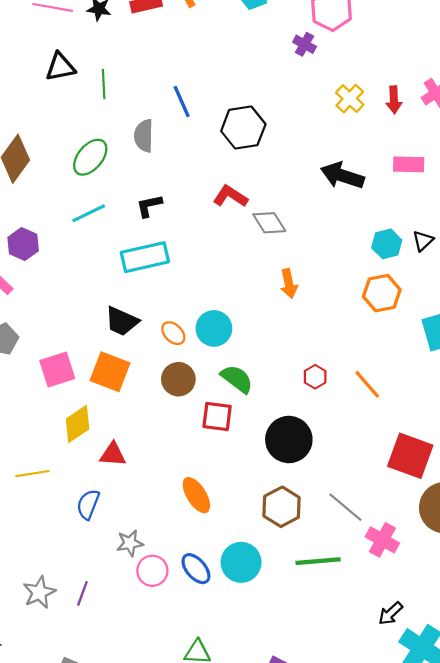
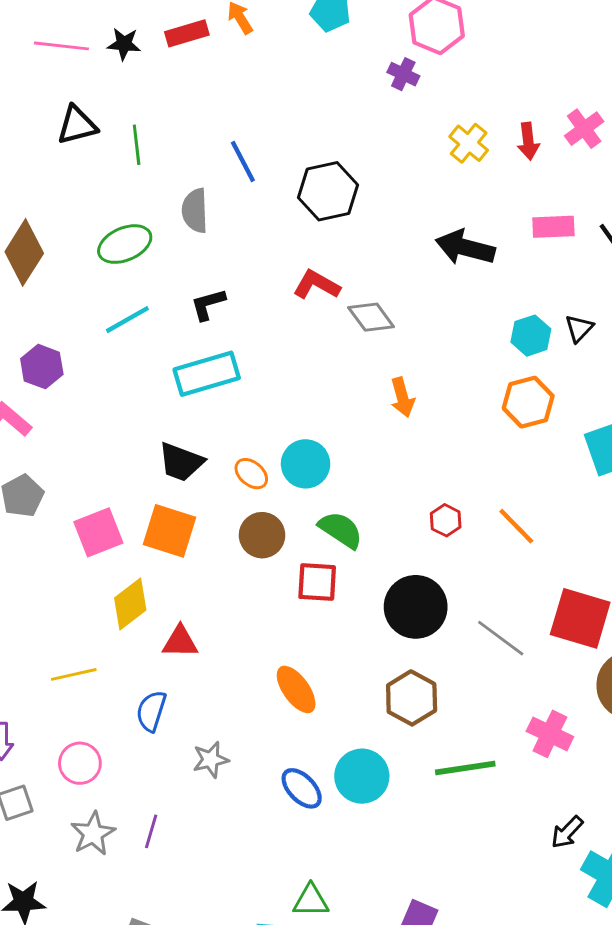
green ellipse: (90, 157) -> (125, 244), turned 30
gray line: (345, 507) -> (501, 638), moved
pink circle: (152, 571) -> (80, 763), moved

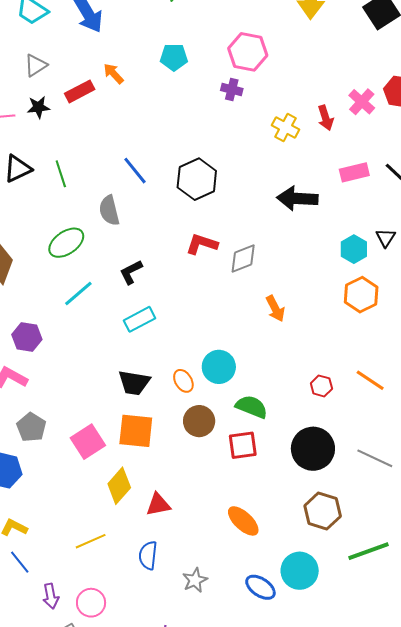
gray diamond: (371, 317) -> (243, 259), turned -64
cyan rectangle: (207, 374) -> (140, 319), size x0.7
orange ellipse: (251, 474) -> (183, 381), turned 30
pink circle: (80, 763) -> (91, 603), moved

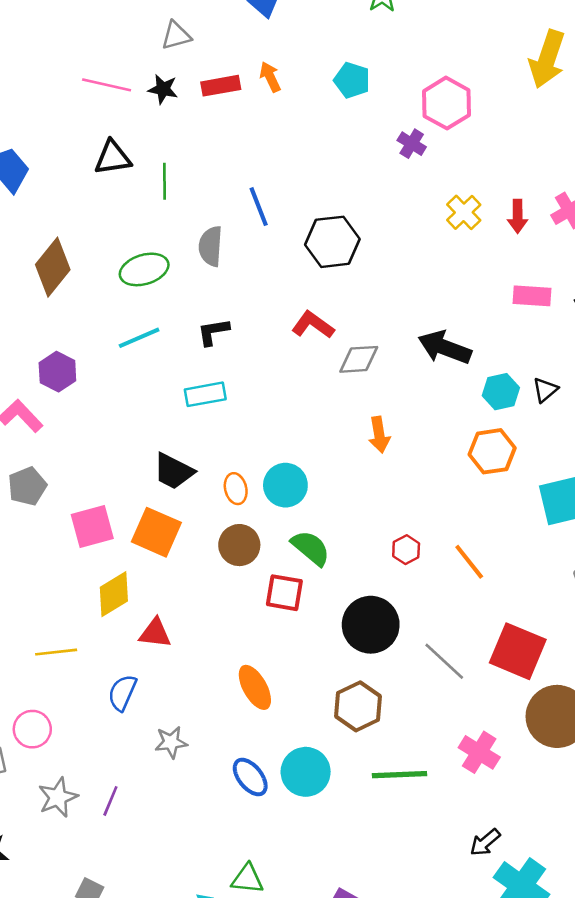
black arrow: (297, 198) -> (445, 347), moved

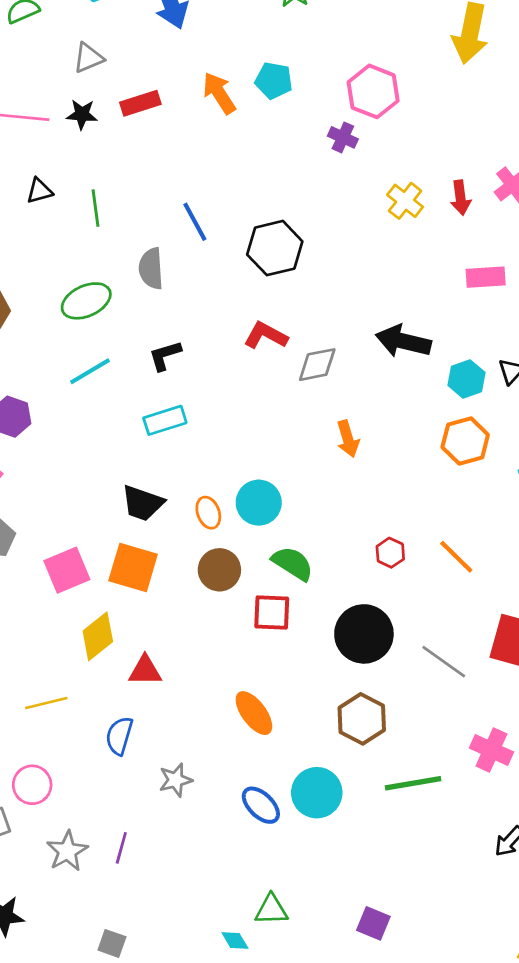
orange arrow: (270, 77) -> (219, 93), moved, size x1.4
black triangle: (113, 158) -> (39, 191), size x0.7

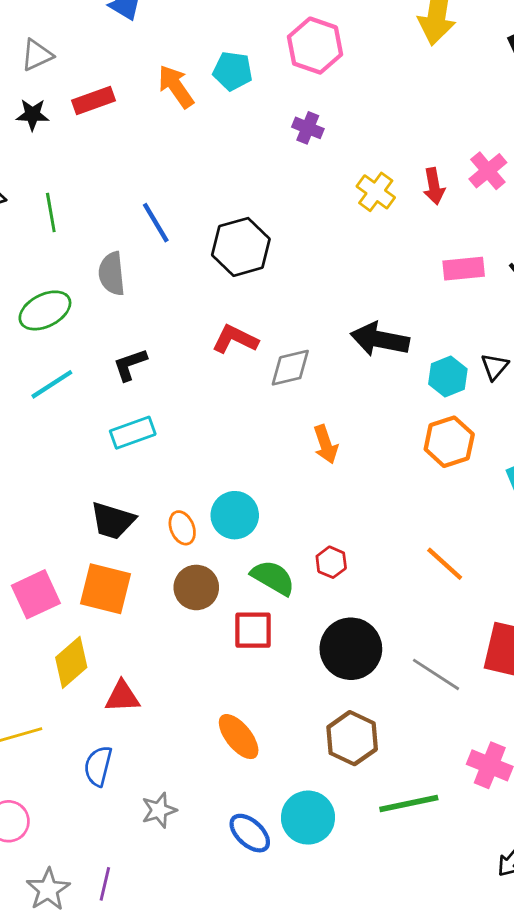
pink hexagon: (373, 91) -> (315, 46), moved
red hexagon: (390, 553) -> (331, 562), moved

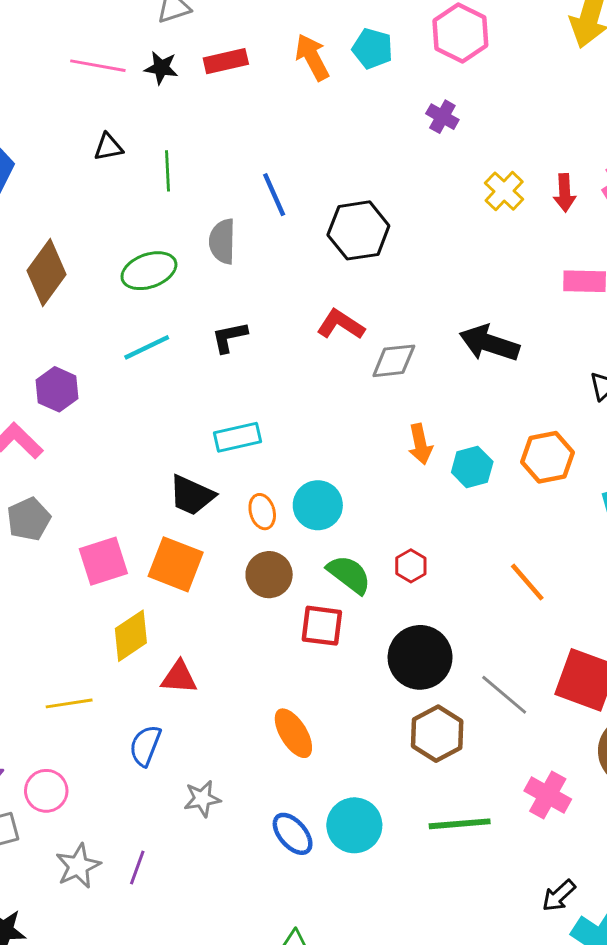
cyan hexagon: (448, 376) -> (472, 467), moved
cyan rectangle: (133, 433) -> (238, 437), moved
brown hexagon: (352, 738) -> (437, 734), moved

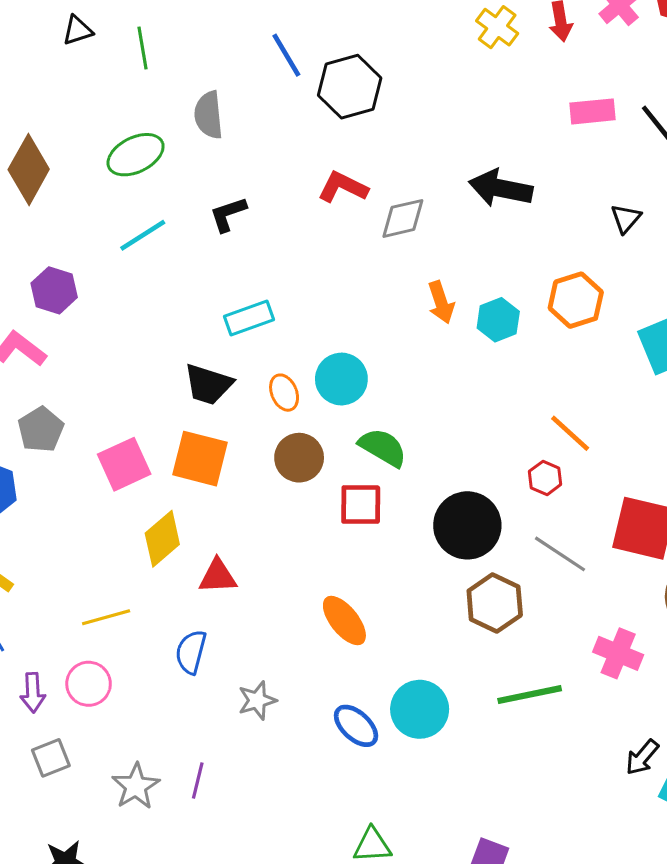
blue line: (274, 195) -> (286, 55), moved
red hexagon: (411, 566) -> (545, 478), moved
pink circle: (46, 791) -> (89, 684), moved

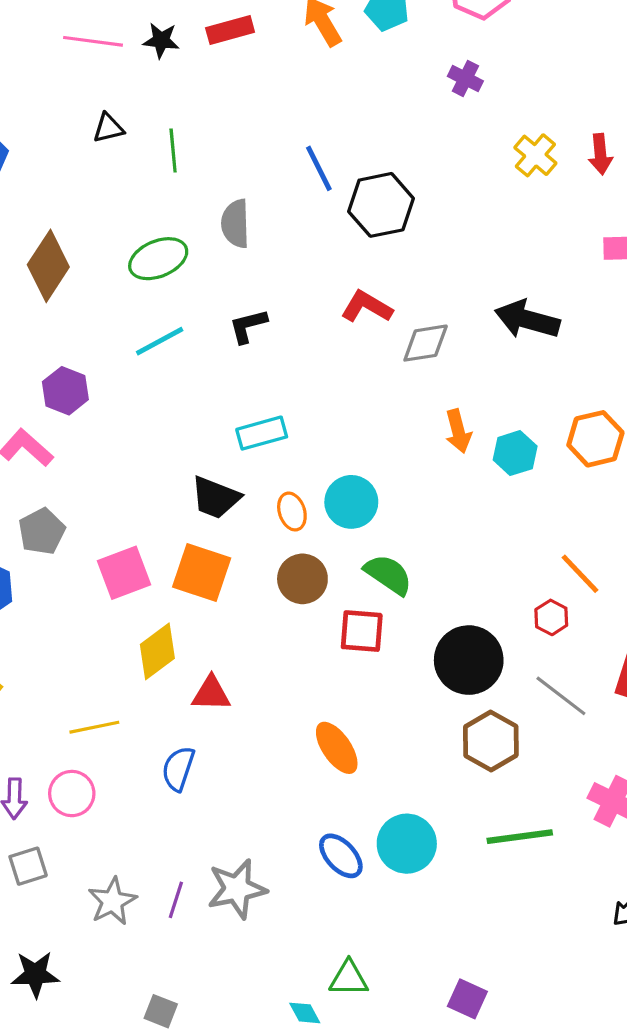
gray star: (257, 700) -> (237, 889), moved, size x1.5

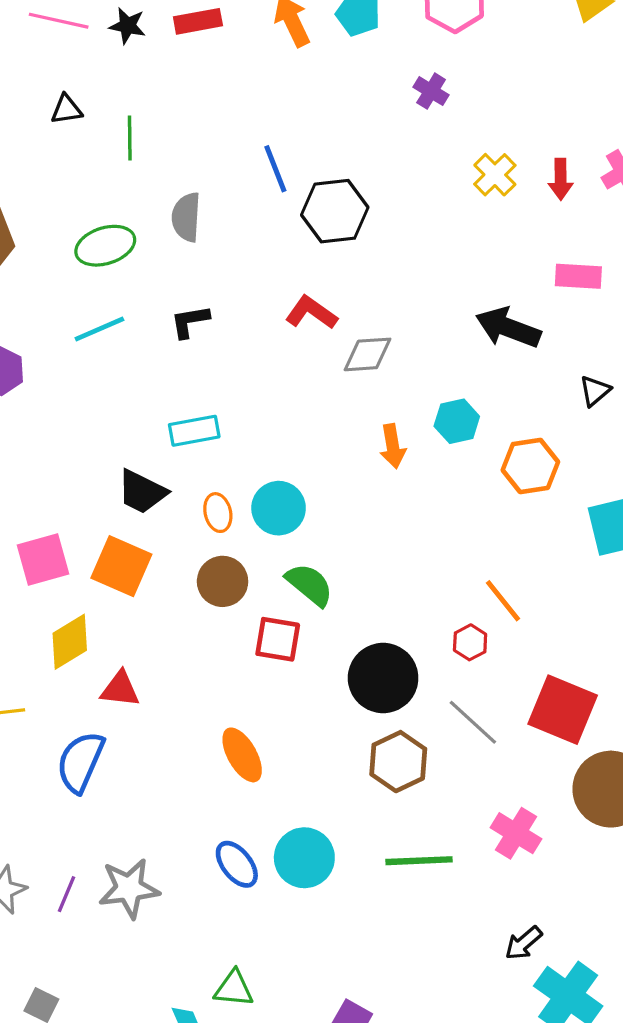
black arrow: (527, 319) -> (508, 328), moved
cyan hexagon: (515, 453) -> (457, 421), moved
blue semicircle: (178, 769) -> (80, 762), size x1.4

